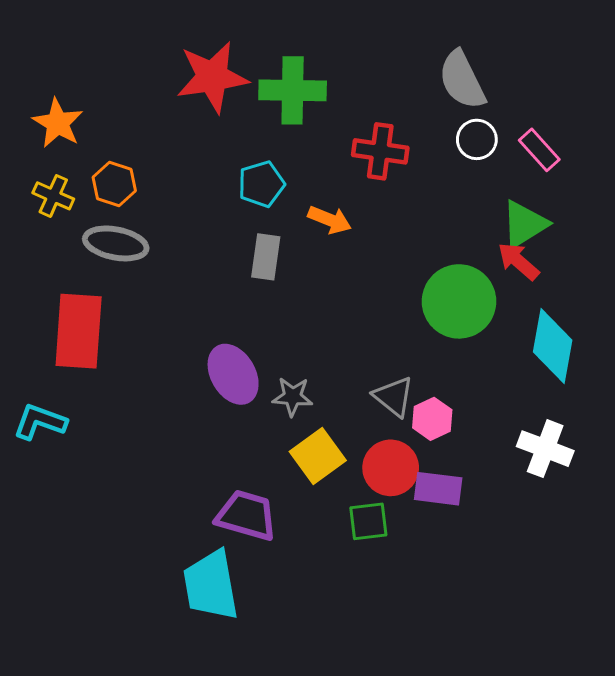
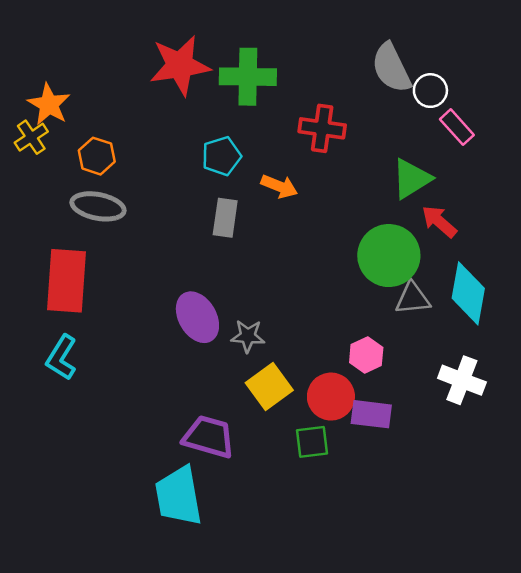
white circle: (477, 139) -> (430, 91), moved
yellow cross: (53, 196) -> (31, 137), moved, turned 32
green triangle: (524, 224) -> (412, 179), moved
gray triangle: (394, 397) -> (413, 298), moved, turned -45
cyan L-shape: (40, 422) -> (61, 358), moved, turned -78

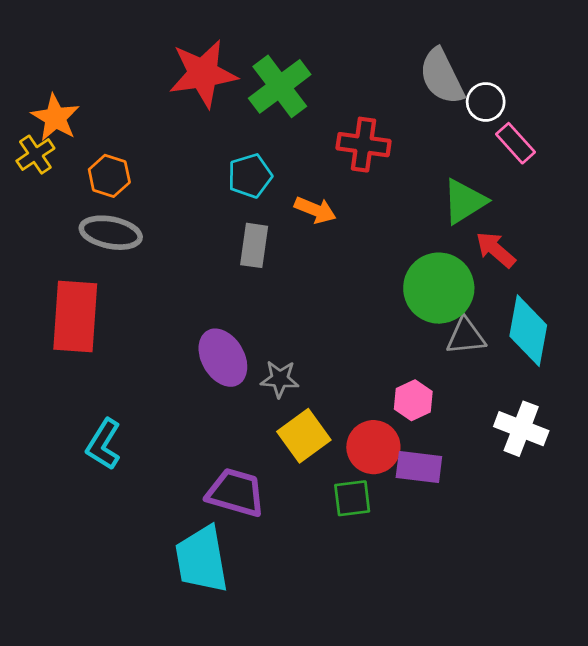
green cross: (248, 77) -> (280, 86), turned -38
cyan L-shape: (61, 358) -> (104, 444), moved

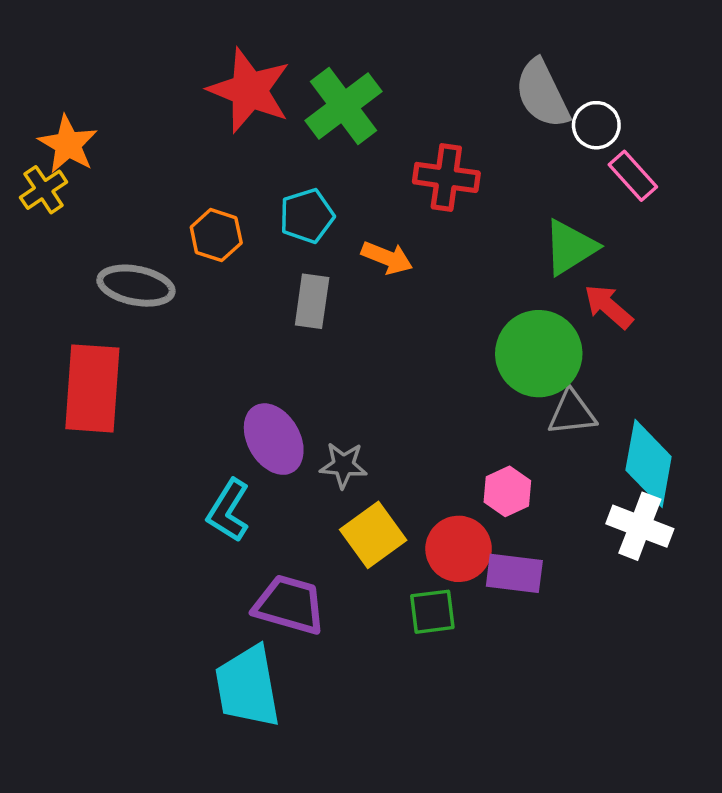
red star: (203, 74) -> (249, 90), turned 30
orange hexagon: (109, 176) -> (216, 235), moved
cyan diamond: (528, 331) -> (649, 463), moved
cyan L-shape: (104, 444) -> (228, 511), moved

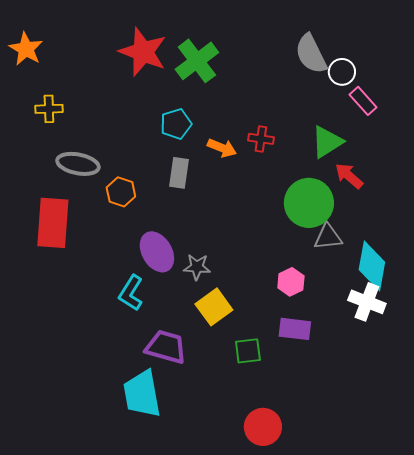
orange star: (68, 144) -> (26, 49), moved
red cross: (446, 177) -> (261, 139), moved, size x0.7
yellow cross: (44, 190) -> (49, 109), moved, turned 32
orange hexagon: (216, 235) -> (121, 192), moved
red circle: (459, 549) -> (263, 427), moved

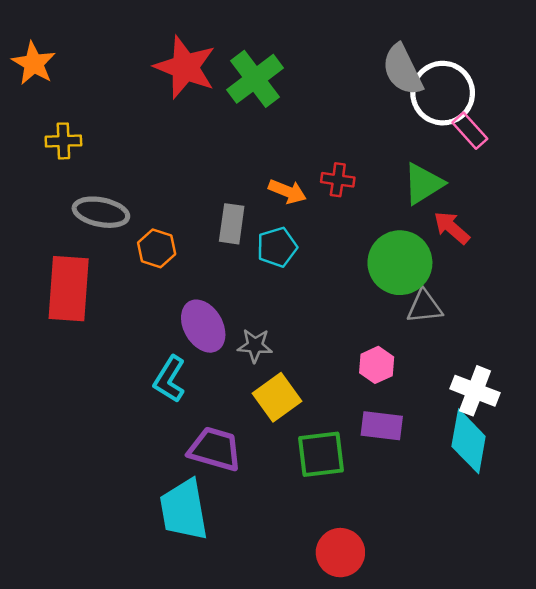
white circle: (342, 72) -> (443, 93), size x1.8
cyan pentagon: (176, 124) -> (277, 247), moved
cyan diamond: (372, 266) -> (469, 441), moved
green square: (248, 351) -> (321, 454), size x1.4

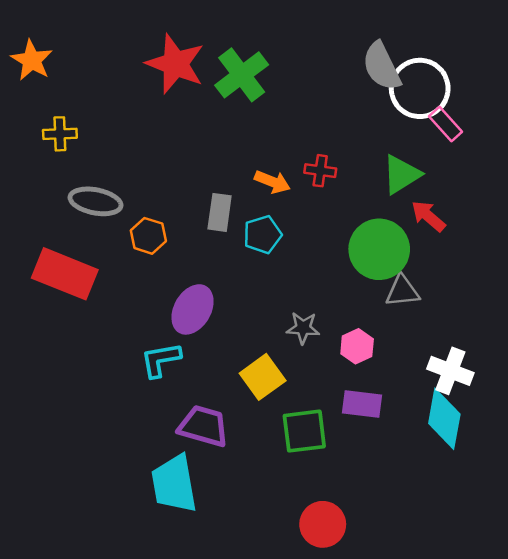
red rectangle: (69, 289) -> (65, 274), turned -72
purple ellipse: (203, 326) -> (193, 309), turned 60
gray star: (255, 345) -> (303, 328), moved
cyan L-shape: (170, 379) -> (161, 360), turned 48

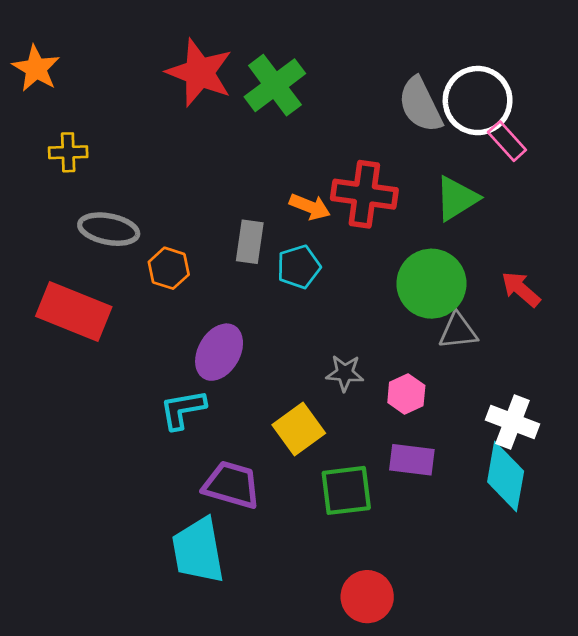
gray semicircle: (382, 66) -> (420, 105), moved
red cross: (320, 171) -> (364, 194), size x1.8
red arrow: (428, 216) -> (521, 289), moved

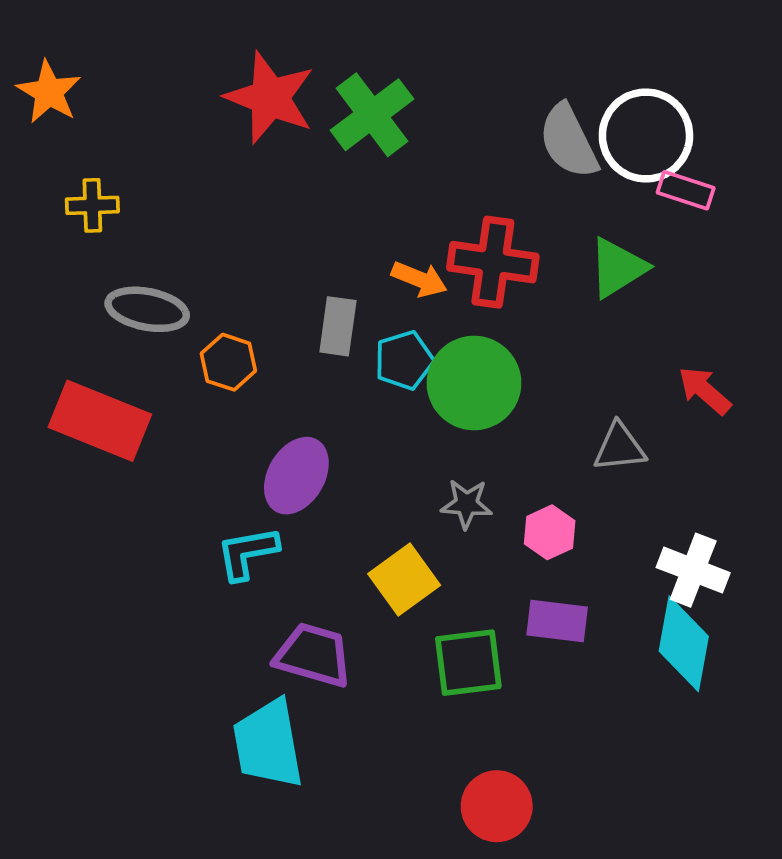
pink rectangle: (507, 141) -> (686, 190), turned -30
green circle: (431, 284) -> (474, 383), moved

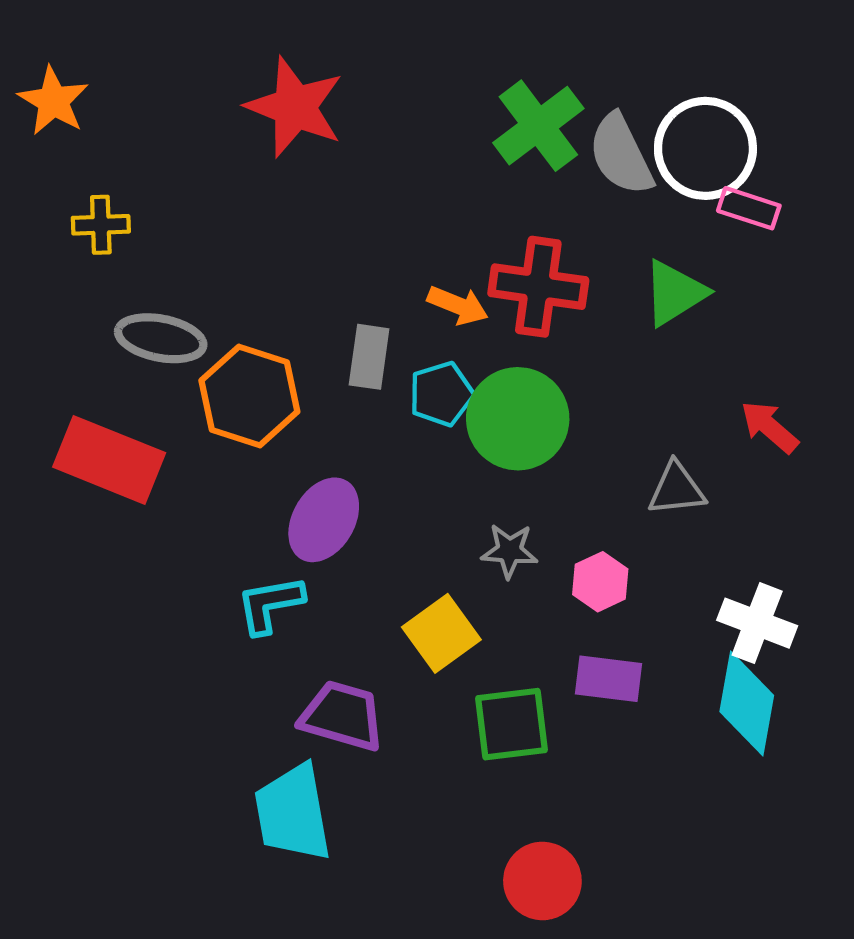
green cross: (372, 115) -> (538, 126), moved
orange hexagon: (228, 362) -> (249, 396), size x1.6

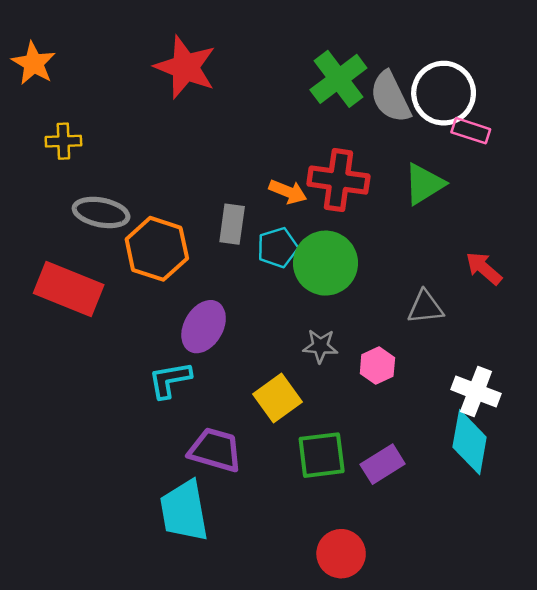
purple rectangle: (608, 679) -> (383, 464), moved, turned -39

